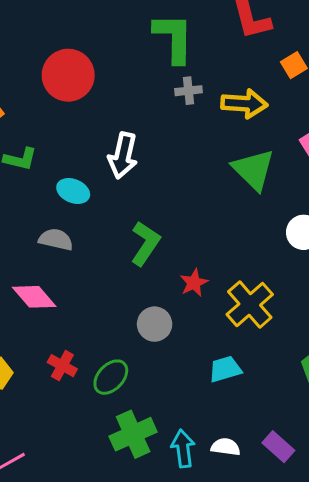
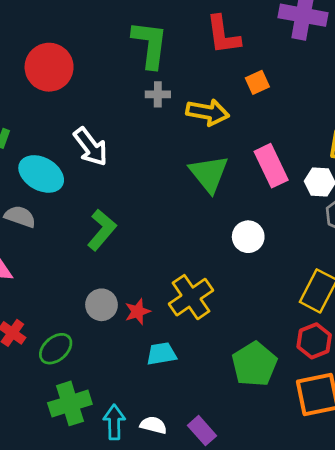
white arrow: (123, 156) -> (91, 147), turned -57
cyan ellipse: (73, 191) -> (41, 174), size x1.5
red star: (194, 283) -> (138, 312), moved

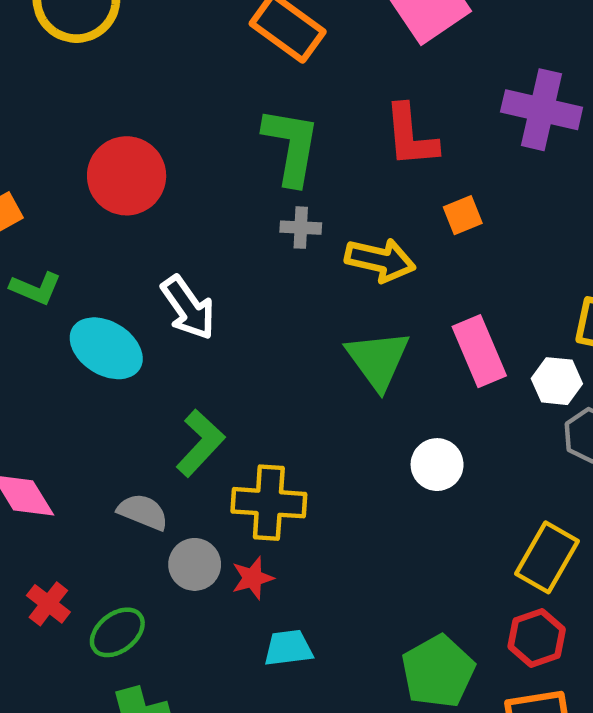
gray semicircle: (20, 217) -> (143, 512), moved
yellow cross: (191, 297) -> (269, 503), moved, turned 36

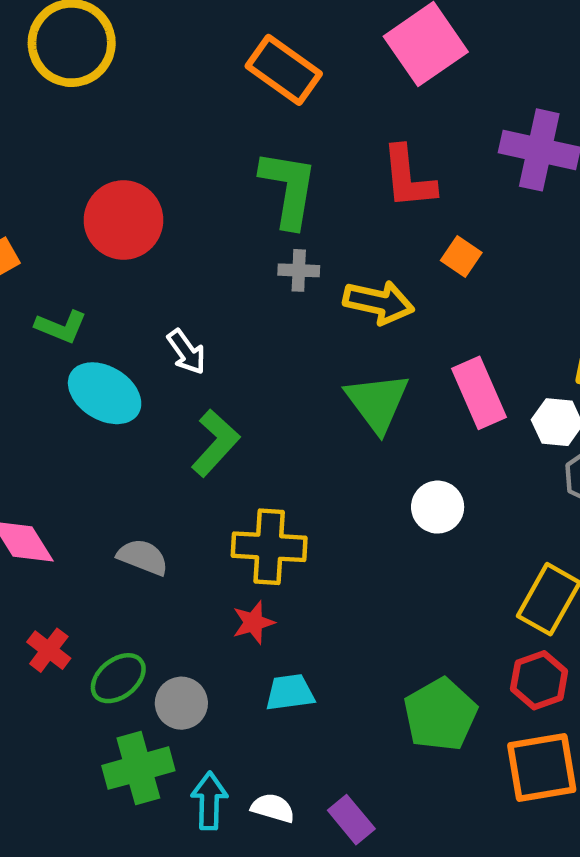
orange square: (463, 215) -> (461, 257), turned -33
green L-shape: (36, 288) -> (61, 327), moved
white arrow: (188, 308) -> (186, 352), size x0.7
green L-shape: (200, 443) -> (215, 443), moved
gray circle: (195, 564) -> (181, 703), moved

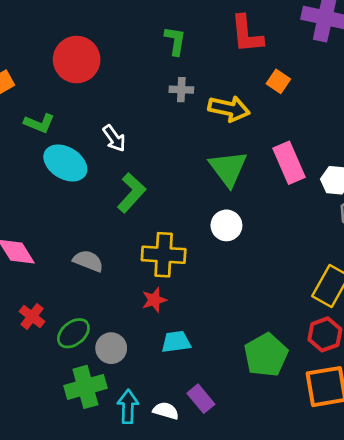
green L-shape: (289, 189) -> (175, 41), size x0.6
white circle: (438, 507) -> (226, 225), moved
purple rectangle: (351, 820) -> (201, 399), moved

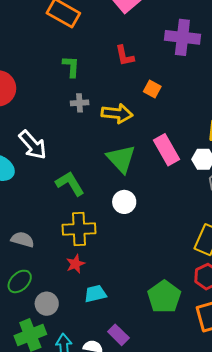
red L-shape: (247, 34) -> (125, 56), size x0.7
white arrow: (114, 138) -> (33, 145), size x1.5
green L-shape: (131, 193) -> (70, 184), moved, turned -68
green ellipse: (73, 333) -> (20, 281), moved

